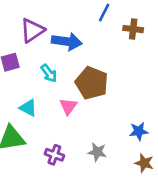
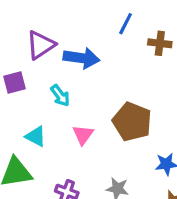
brown pentagon: (92, 83) -> (132, 122), moved

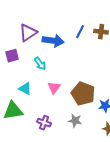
blue line: (126, 24) -> (80, 32), moved
brown pentagon: (132, 122) -> (83, 94), moved

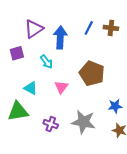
blue arrow: (53, 41) -> (60, 37), turned -95
brown pentagon: (83, 94) -> (92, 73), moved
gray star: (75, 121) -> (83, 122), size x1.6

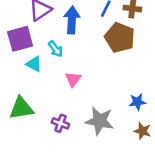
purple square: (17, 53) -> (20, 39), size x1.5
brown pentagon: (92, 73) -> (120, 38), moved
cyan triangle: (31, 88) -> (34, 64), moved

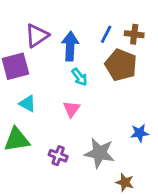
cyan arrow: (55, 49) -> (79, 77), moved
cyan triangle: (34, 64) -> (27, 104), moved
brown star: (142, 131) -> (125, 182), moved

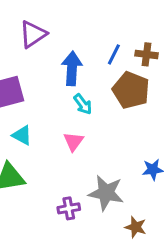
purple triangle: (37, 36) -> (33, 34), moved
purple cross: (58, 156) -> (69, 208), moved, turned -30

